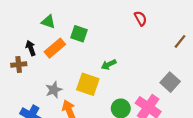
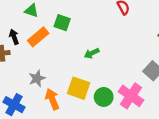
yellow square: (88, 84) -> (79, 88), moved

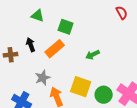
black arrow: (14, 37) -> (31, 45), moved
orange rectangle: (38, 37) -> (55, 49), moved

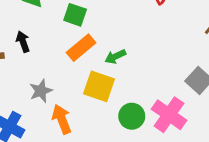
orange rectangle: (55, 49) -> (81, 48), moved
yellow square: (81, 87) -> (99, 86), moved

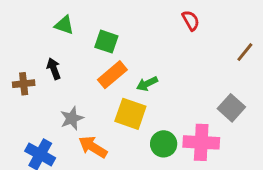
pink cross: (169, 115) -> (201, 142), turned -32
orange arrow: (62, 119) -> (93, 147), turned -36

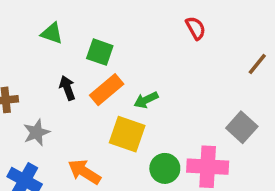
black arrow: (54, 69) -> (67, 88), moved
gray star: (72, 118) -> (37, 132), moved

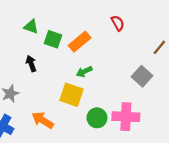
green triangle: (52, 33) -> (31, 27), moved
orange rectangle: (107, 90) -> (80, 42), moved
gray square: (242, 127) -> (142, 76), moved

